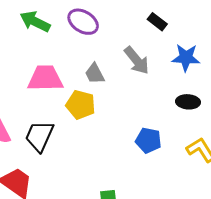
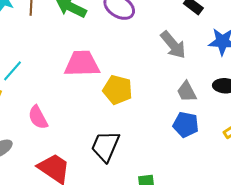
gray trapezoid: (95, 74) -> (187, 92), moved
black trapezoid: (39, 136) -> (105, 146), moved

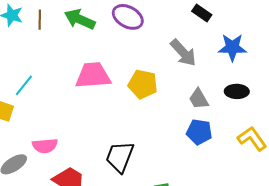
yellow pentagon: (118, 90) -> (143, 84), moved
pink semicircle: (38, 117) -> (45, 146), moved, turned -65

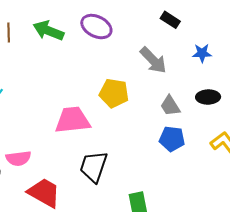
blue star: (232, 47) -> (202, 53), size x0.7
pink trapezoid: (93, 75) -> (73, 120), moved

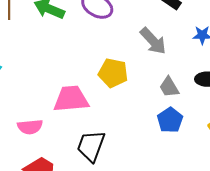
blue pentagon: (172, 139) -> (170, 120), turned 30
pink semicircle: (18, 158) -> (30, 127), moved

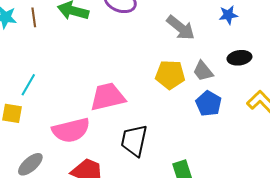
yellow pentagon: (113, 73) -> (170, 75), moved
pink semicircle: (30, 127) -> (71, 130), size x1.5

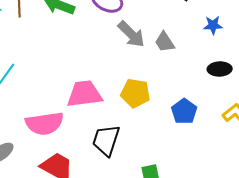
gray arrow: (181, 28) -> (131, 34), moved
gray trapezoid: (203, 71) -> (165, 42), moved
yellow pentagon: (170, 75) -> (135, 93), moved

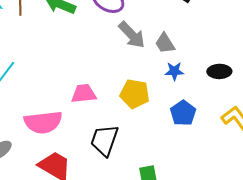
blue star: (213, 25) -> (174, 71), moved
pink trapezoid: (84, 94) -> (84, 94), size x0.7

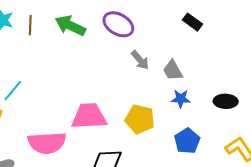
gray arrow: (132, 35) -> (140, 60), size x0.7
pink trapezoid: (84, 94) -> (89, 116), size x1.4

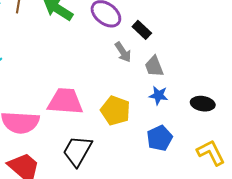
black rectangle: (192, 22) -> (142, 30), moved

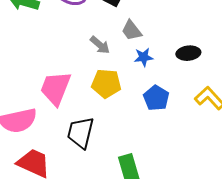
gray arrow: (123, 52) -> (100, 45), moved
pink trapezoid: (65, 101) -> (55, 88), turned -57

